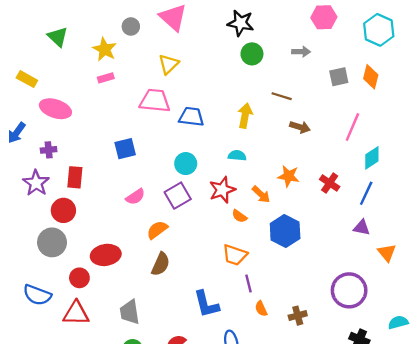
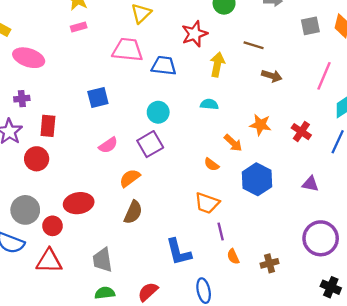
red star: (222, 190) -> (195, 34), moved
purple triangle: (362, 228) -> (310, 184), moved
gray circle: (52, 242) -> (25, 210), moved

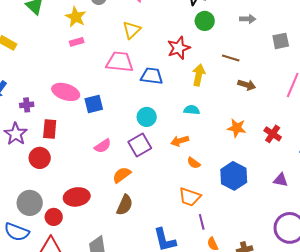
pink ellipse: (29, 58) -> (66, 92), moved
orange arrow: (233, 143) -> (180, 141), moved, turned 120

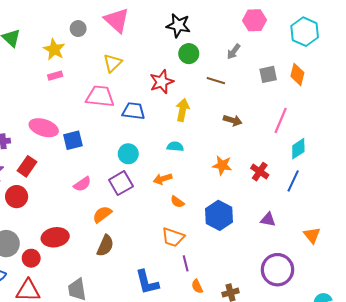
gray arrow: (248, 19) -> (234, 52), turned 126
brown line: (231, 58) -> (216, 81), moved
red rectangle: (50, 129) -> (27, 166), turned 30

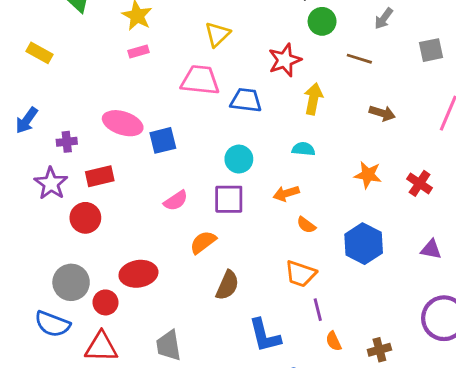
red rectangle: (27, 166) -> (100, 176), turned 42
purple square: (121, 183) -> (229, 199), turned 30
brown semicircle: (105, 246) -> (227, 285), moved

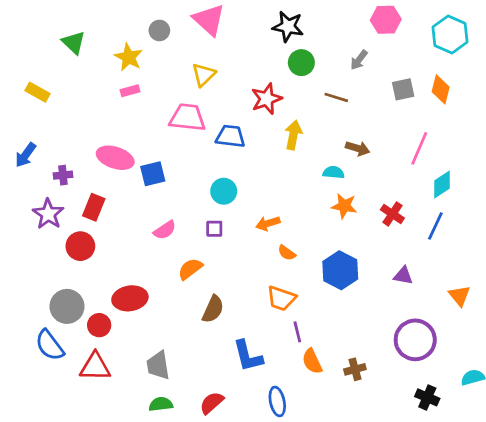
cyan semicircle: (303, 149) -> (334, 172), moved
red rectangle: (100, 176) -> (94, 207), turned -55
purple square: (229, 199) -> (214, 229), size x0.6
blue semicircle: (52, 324) -> (50, 345), turned 32
orange semicircle: (334, 341) -> (312, 361), size x1.4

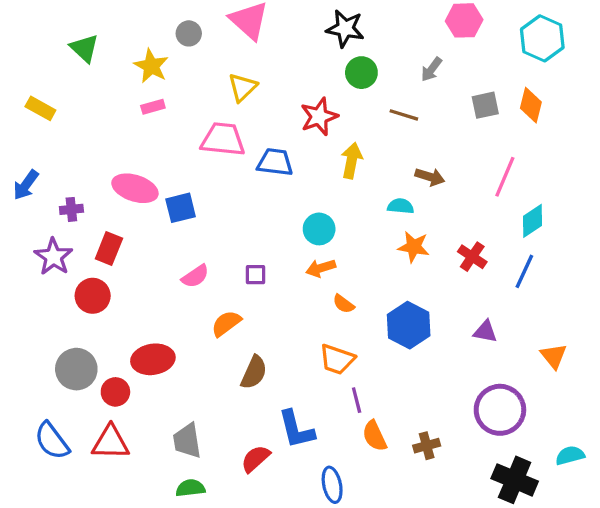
cyan circle: (224, 191) -> (319, 229), moved
blue semicircle: (50, 345) -> (52, 441), moved
black cross: (427, 397) -> (515, 480), size x1.5
red semicircle: (212, 403) -> (256, 459), moved

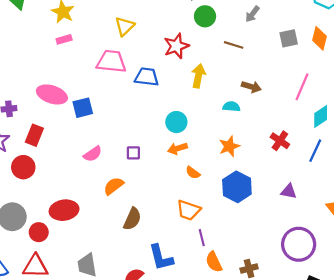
orange star: (414, 247) -> (229, 146), moved, turned -30

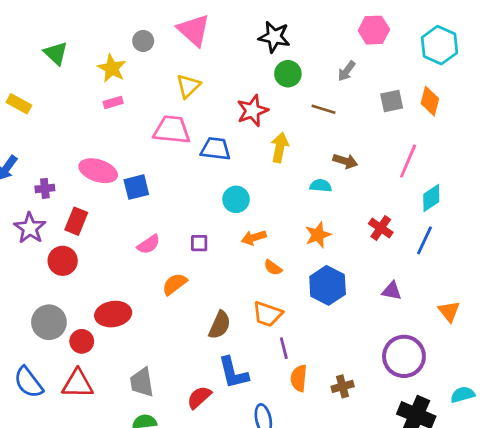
cyan circle: (176, 122) -> (236, 199), moved
brown semicircle: (132, 219) -> (220, 325), moved
orange semicircle: (214, 262) -> (299, 378), turned 30

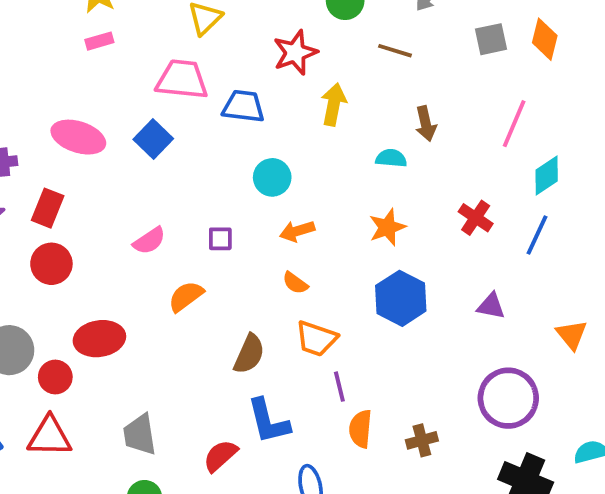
brown arrow: (345, 161) -> (426, 124), turned 60
blue square: (136, 187) -> (153, 139), moved, turned -32
red circle: (63, 261) -> (51, 264), moved
orange semicircle: (273, 268) -> (295, 283), moved

